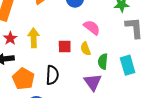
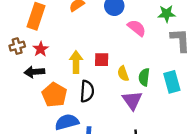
pink semicircle: (92, 27) -> (137, 28), moved
yellow arrow: (34, 38) -> (76, 62), moved
yellow semicircle: (86, 49) -> (123, 74), moved

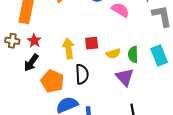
brown cross: (17, 46) -> (12, 41), turned 32
black arrow: (34, 72) -> (31, 63), turned -42
yellow semicircle: (123, 74) -> (113, 54), turned -80

